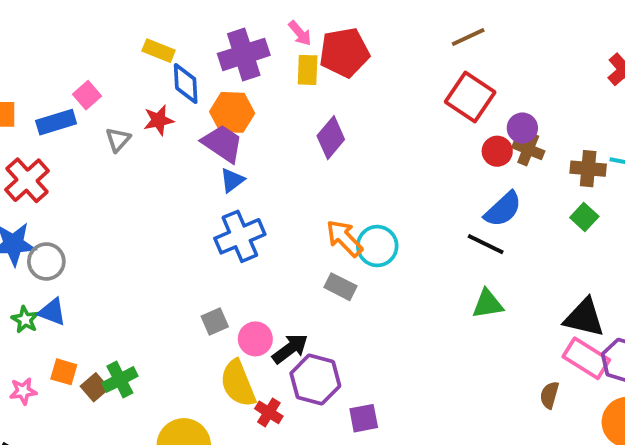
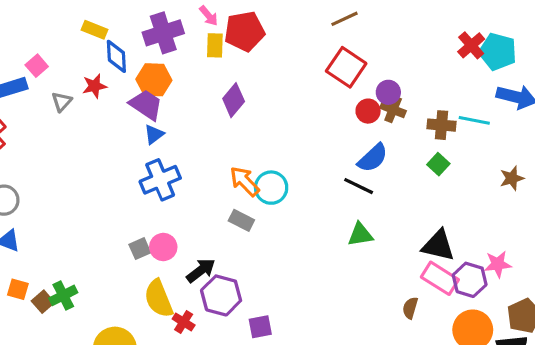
pink circle: (255, 339) -> (163, 247), moved

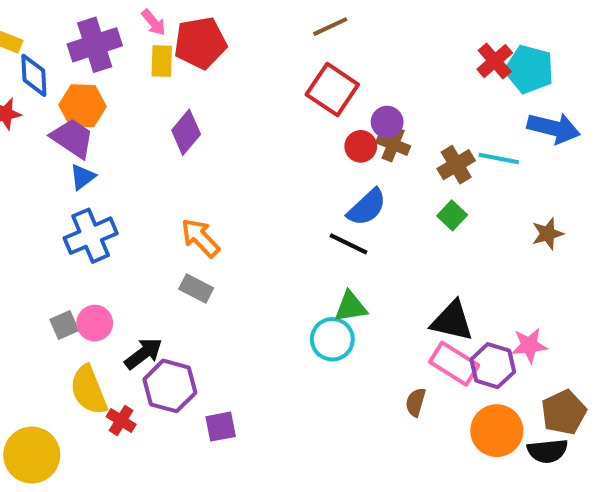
brown cross: (441, 125) -> (456, 165), turned -36
cyan circle: (271, 188) -> (332, 339), moved

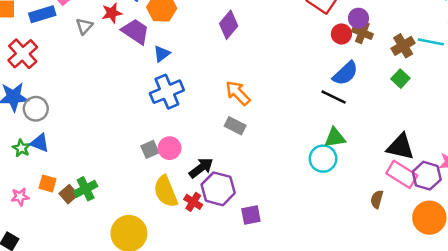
purple trapezoid: (72, 138) -> (135, 31), moved
red cross: (121, 420) -> (193, 202), moved

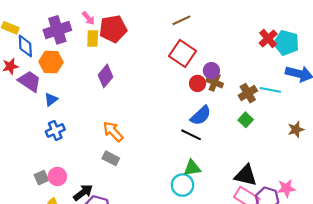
blue cross: (167, 92) -> (55, 130), size x0.7

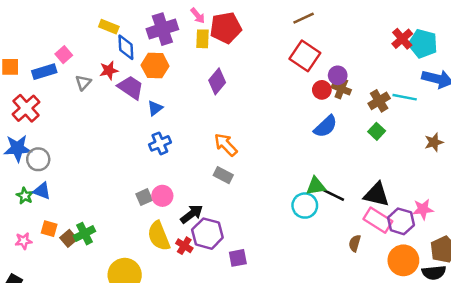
black line: (191, 135) -> (333, 195), moved

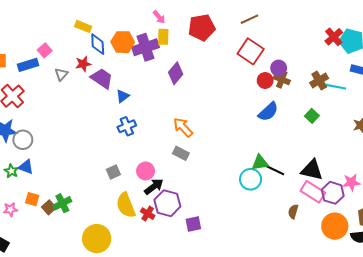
red pentagon: (226, 28) -> (202, 27), moved
purple cross: (162, 29) -> (146, 47), moved
orange hexagon: (155, 66) -> (123, 42), moved
brown cross: (379, 101) -> (319, 81), moved
pink circle: (162, 196) -> (146, 171), moved

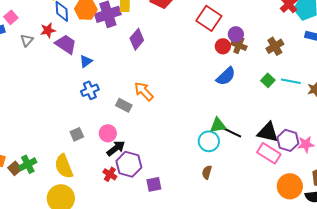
cyan line: (336, 87) -> (291, 81), moved
gray rectangle: (181, 153) -> (124, 105), moved
purple hexagon: (333, 193) -> (288, 140), moved
yellow semicircle: (126, 205) -> (64, 166), moved
brown semicircle: (293, 212) -> (207, 172), moved

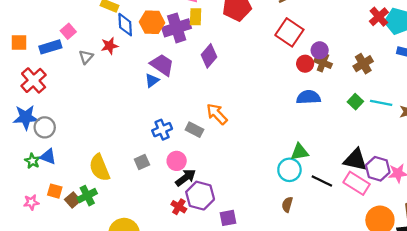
purple trapezoid: (66, 44) -> (162, 65), moved
blue semicircle: (226, 76) -> (308, 97), turned -140
blue cross: (90, 90) -> (162, 130), moved
black line: (232, 132) -> (322, 181), moved
yellow semicircle: (64, 166) -> (99, 168), moved

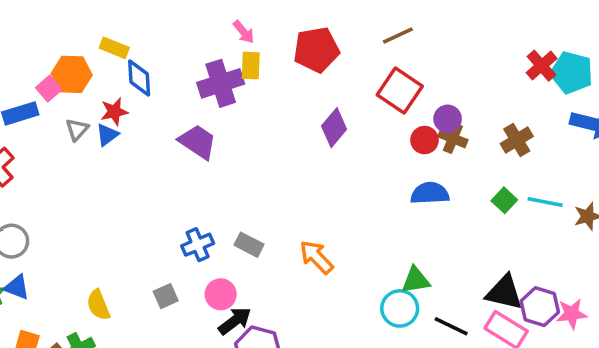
orange hexagon: (152, 22) -> (72, 74), moved
purple diamond: (209, 56) -> (334, 128), moved
blue triangle: (152, 80) -> (107, 135), moved
orange arrow: (217, 114) -> (316, 257), moved
yellow semicircle: (99, 168) -> (98, 305), size x0.7

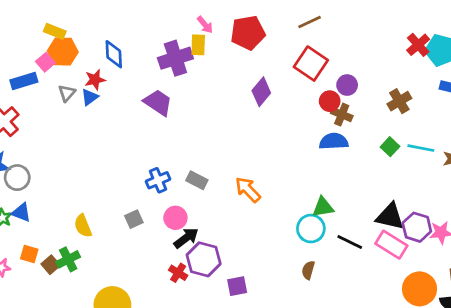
pink arrow: (244, 32) -> (205, 25), moved
yellow rectangle: (114, 48) -> (55, 31), moved
brown cross: (453, 138) -> (342, 115), moved

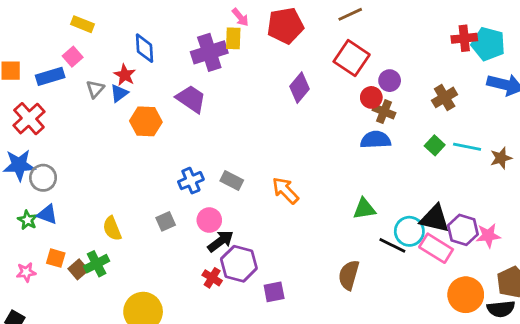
red cross: (418, 45) -> (464, 38), turned 35
orange hexagon: (63, 52) -> (146, 121), moved
red star: (95, 80) -> (125, 75), turned -30
cyan circle: (311, 229) -> (409, 231), moved
brown semicircle: (308, 270) -> (349, 275), size x1.5

